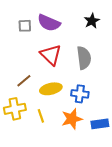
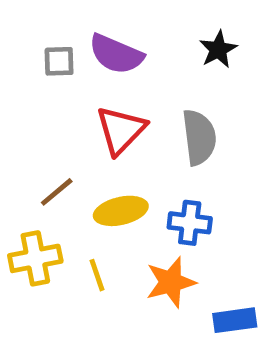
red triangle: (51, 55) -> (121, 130), turned 30
blue rectangle: (100, 124) -> (235, 320), moved

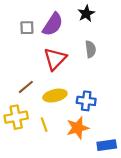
black star: (218, 49) -> (86, 14), moved
purple semicircle: (116, 54) -> (53, 24), turned -80
gray semicircle: (199, 137) -> (91, 49), moved, size x0.7

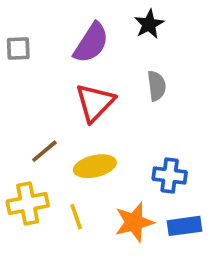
gray square: (27, 28) -> (18, 48), moved
blue cross: (86, 101) -> (170, 175), moved
blue rectangle: (107, 145) -> (185, 226), moved

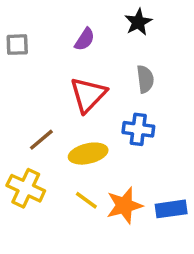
purple semicircle: (91, 43) -> (85, 39), size x0.6
blue cross: (170, 175) -> (138, 129), moved
yellow cross: (28, 204) -> (26, 188), turned 36
yellow line: (76, 217) -> (86, 200), moved, turned -35

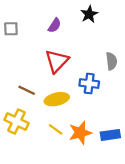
gray semicircle: (145, 79) -> (112, 61), moved
brown line: (41, 140) -> (27, 90), turned 66

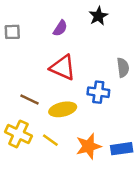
red triangle: (57, 61) -> (63, 68), turned -50
yellow line: (56, 129) -> (50, 140), moved

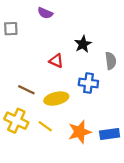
black star: (98, 16) -> (83, 44), moved
purple semicircle: (60, 28) -> (45, 13), moved, turned 80
red triangle: (63, 68) -> (56, 61), size x0.6

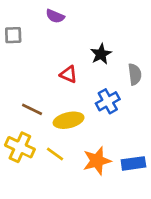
blue cross: (88, 83) -> (108, 101), turned -36

